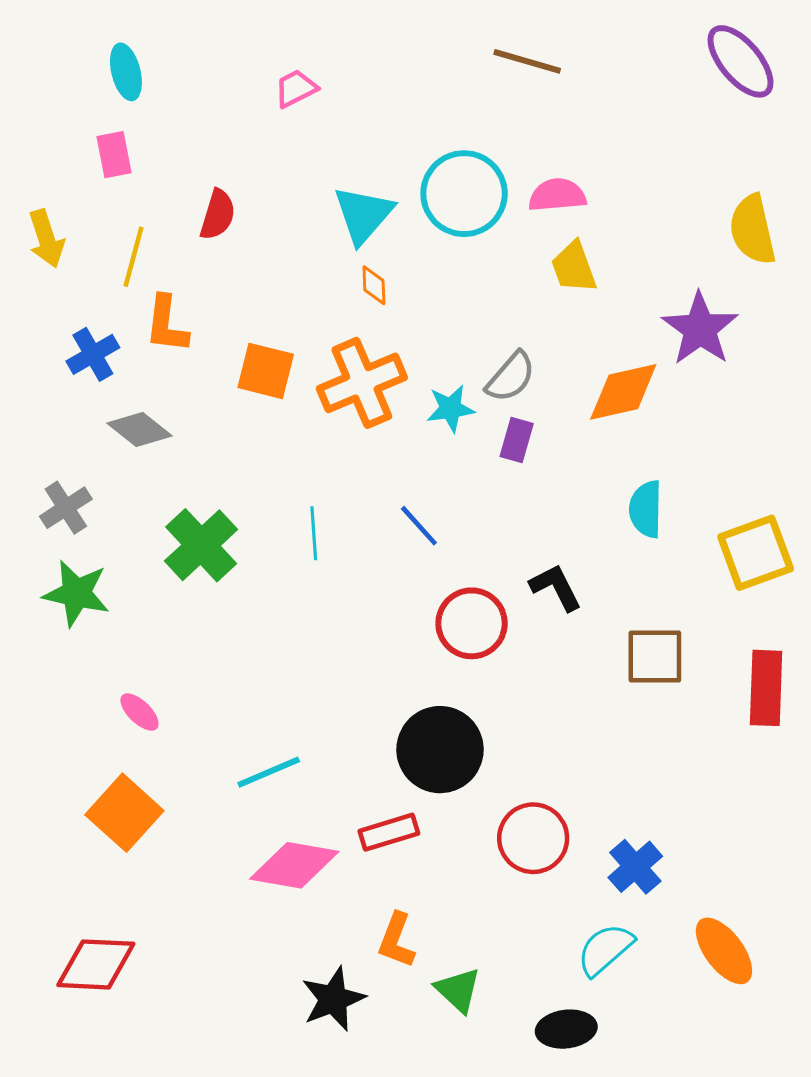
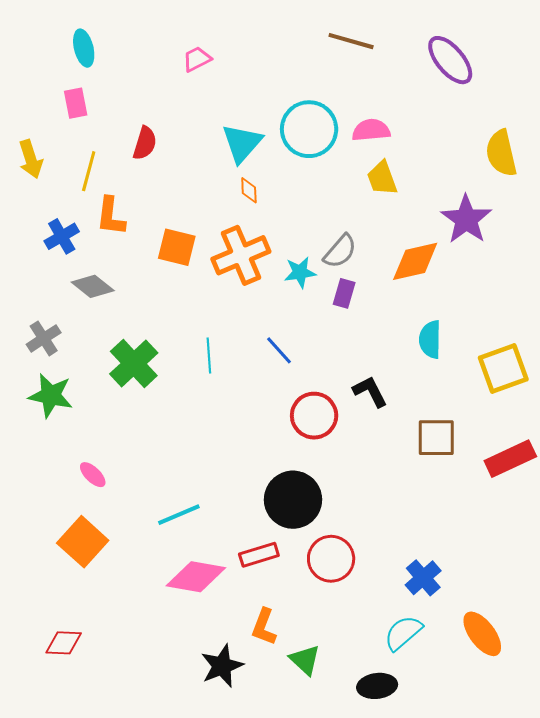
purple ellipse: (741, 61) -> (450, 60), moved
red rectangle: (766, 688) -> (510, 459), turned 63
red circle: (533, 838) -> (331, 559), moved
red diamond: (96, 964) -> (64, 643), size x0.7

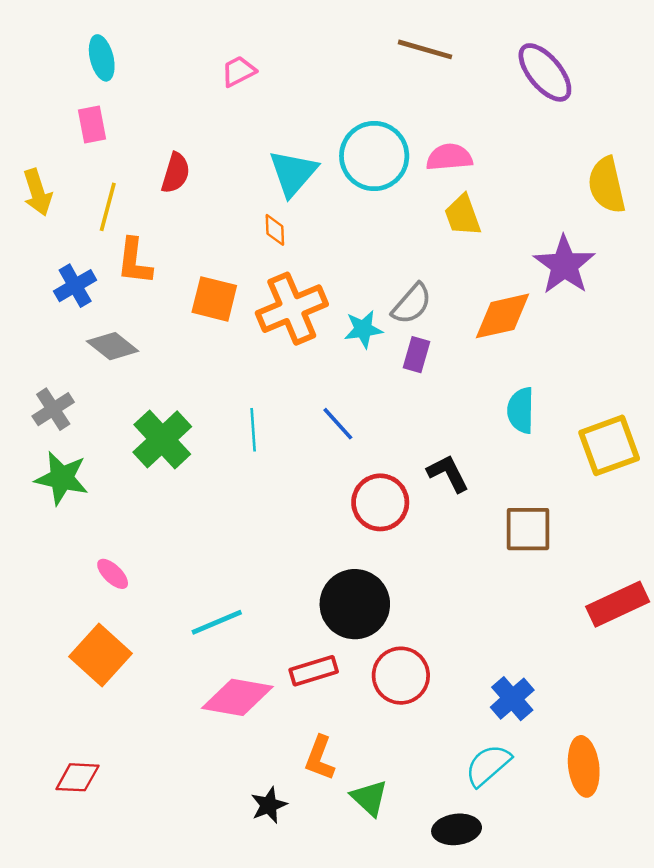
orange diamond: (249, 190) -> (275, 230), moved
red rectangle: (510, 459) -> (618, 604), moved
orange ellipse: (482, 634) -> (584, 766), turned 30
black star: (222, 666) -> (269, 805), size x0.7

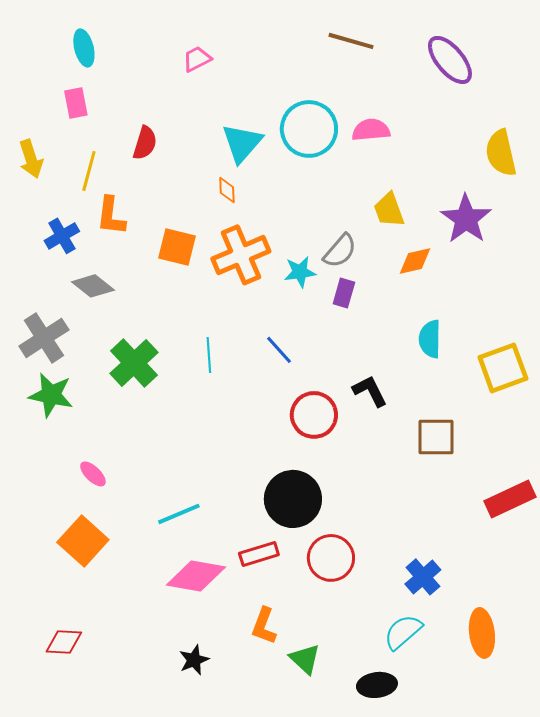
yellow trapezoid: (463, 215) -> (389, 210), moved
orange diamond: (503, 316) -> (415, 261), size x0.7
gray cross: (53, 409) -> (44, 338), size x1.4
black star: (269, 805) -> (194, 660), moved

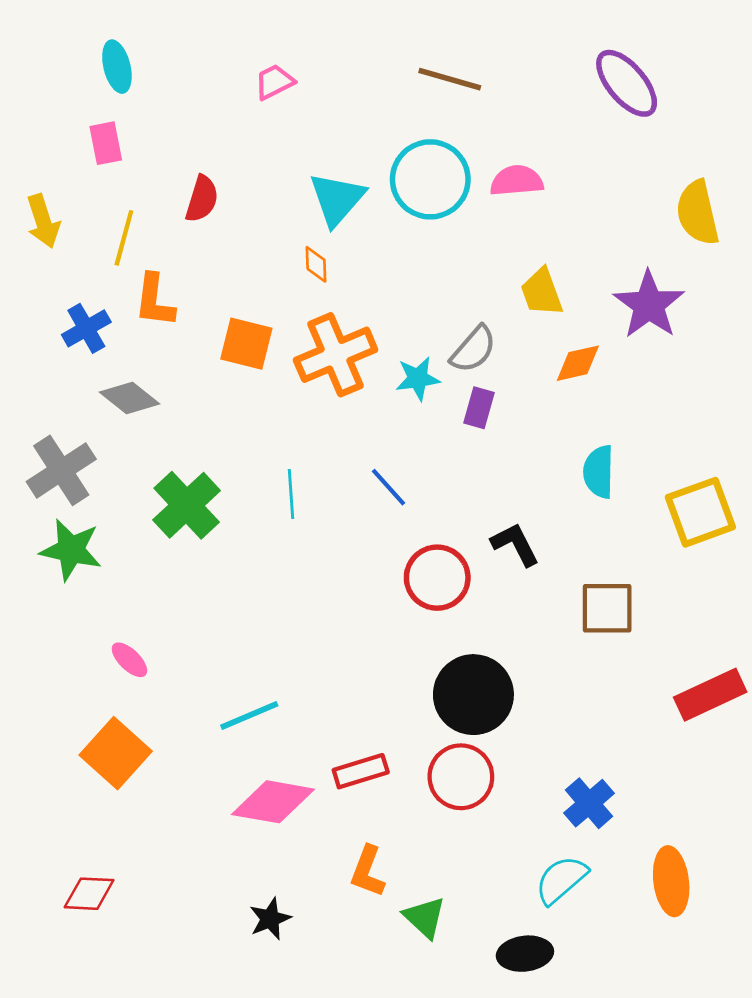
brown line: (351, 41) -> (450, 79), moved
black circle: (293, 499) -> (473, 695), moved

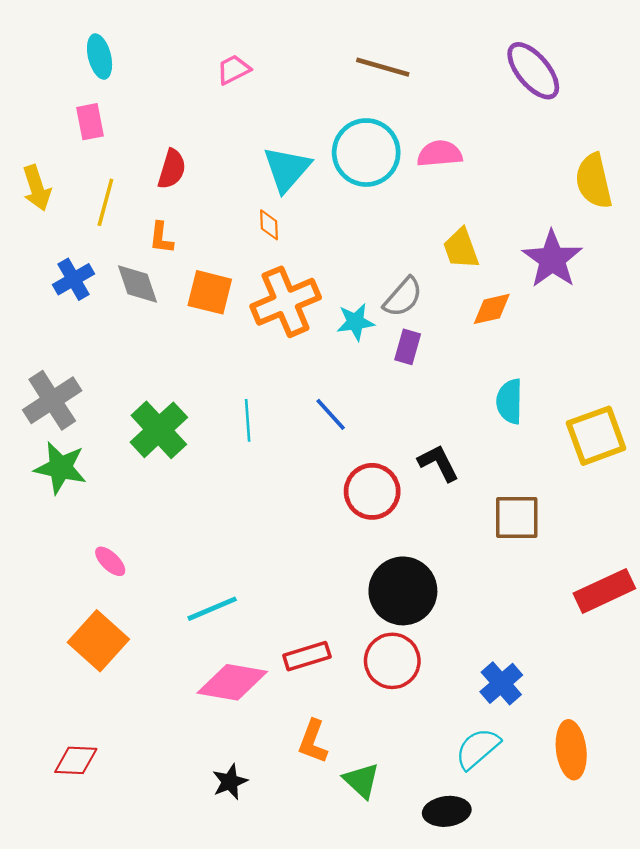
orange L-shape: (155, 301) -> (161, 238), moved, size x0.7
gray diamond: (129, 398) -> (137, 284), moved, turned 33

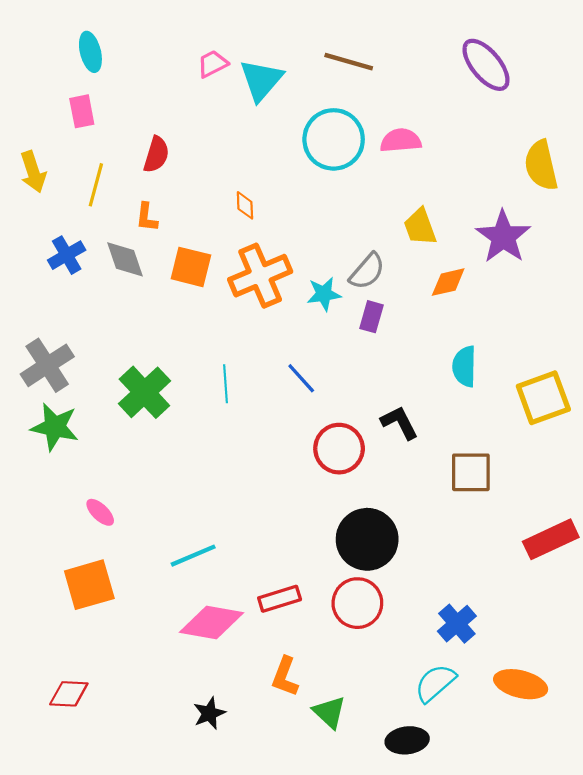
cyan triangle: (287, 169) -> (261, 80), moved
orange square: (98, 641) -> (89, 585), turned 32
orange ellipse: (571, 750) -> (521, 684), turned -69

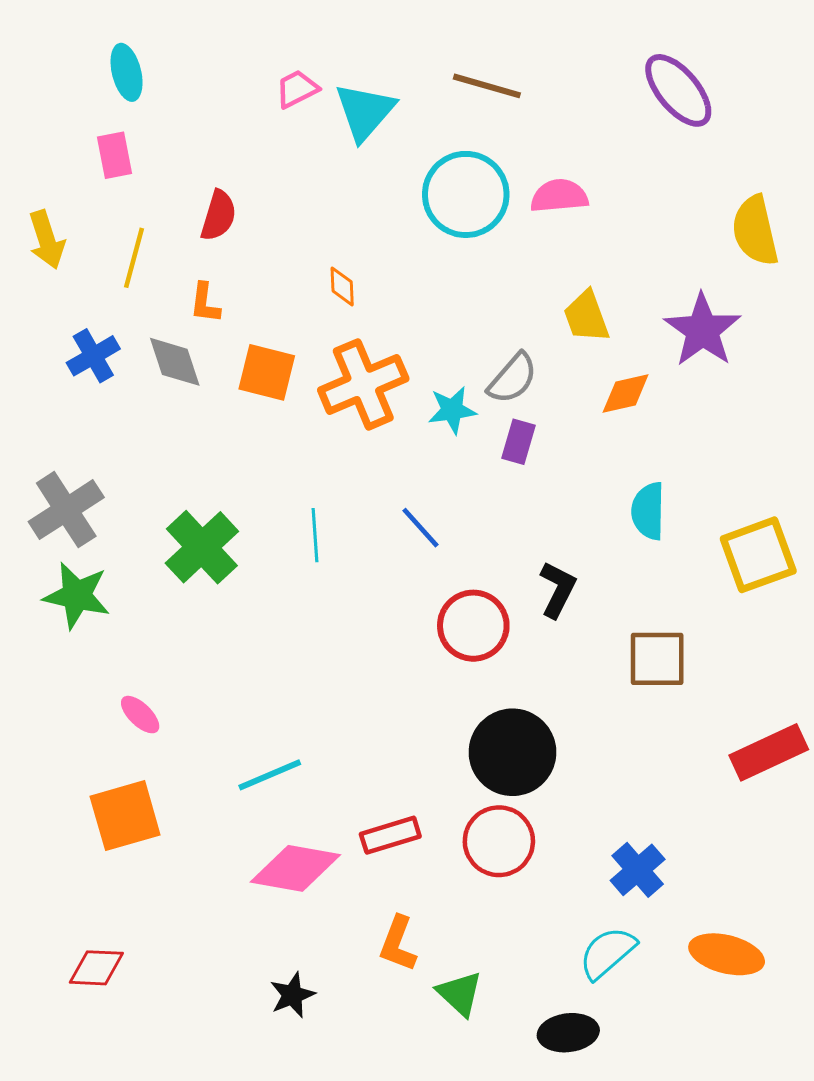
black L-shape: (400, 423) -> (558, 589), turned 54

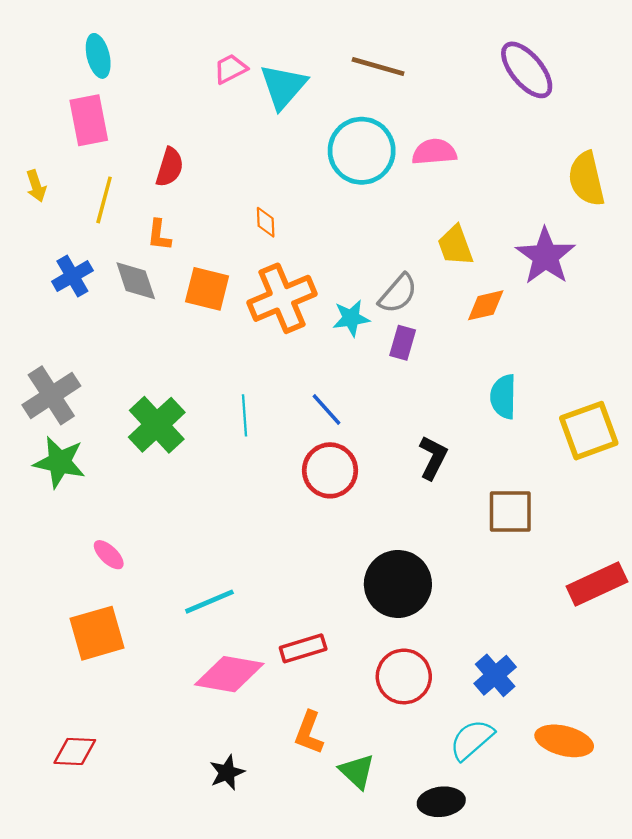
pink rectangle: (114, 155) -> (89, 120), size x1.4
yellow arrow: (47, 240) -> (36, 186), size x0.7
red circle: (473, 626) -> (330, 470), moved
red circle: (499, 841) -> (404, 676), moved

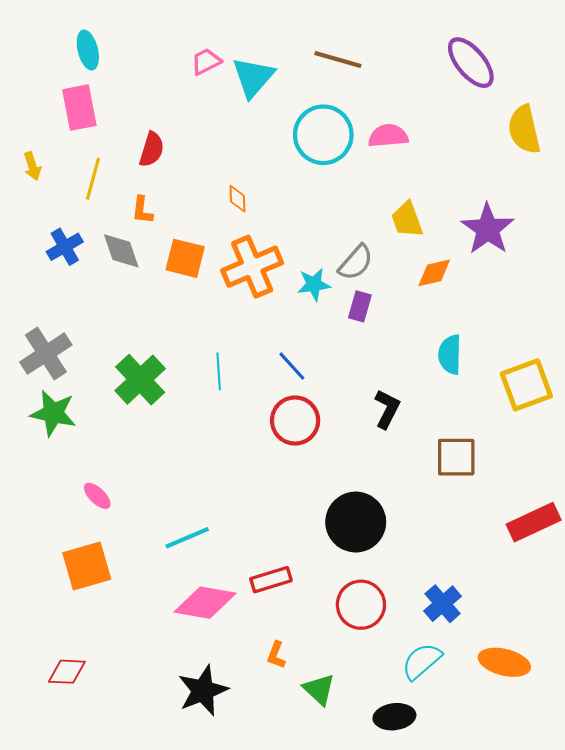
yellow semicircle: (586, 179) -> (524, 130), moved
orange L-shape: (309, 733) -> (276, 655), size x0.7
black star: (227, 772) -> (203, 691), size x1.6

